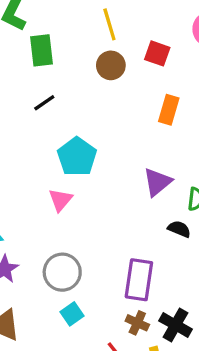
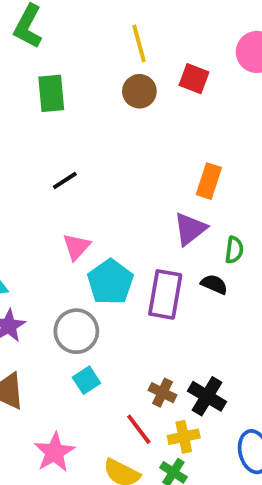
green rectangle: (42, 50) -> (51, 93), moved
black line: (44, 103) -> (65, 180), moved
orange rectangle: (169, 110) -> (209, 181), moved
cyan pentagon: (77, 157) -> (110, 282), moved
purple rectangle: (139, 280) -> (165, 294), moved

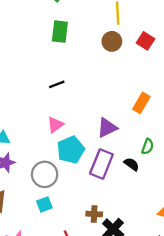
purple triangle: (190, 229) -> (107, 128), moved
brown cross: (162, 393) -> (94, 214), moved, turned -35

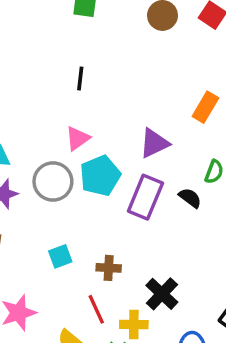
black line: (57, 84) -> (80, 79), turned -63
gray circle: (45, 174) -> (53, 182), moved
brown cross: (94, 214) -> (109, 268), moved

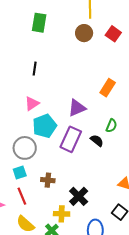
gray circle: (53, 182) -> (25, 148), moved
red line: (96, 309) -> (22, 196), moved

